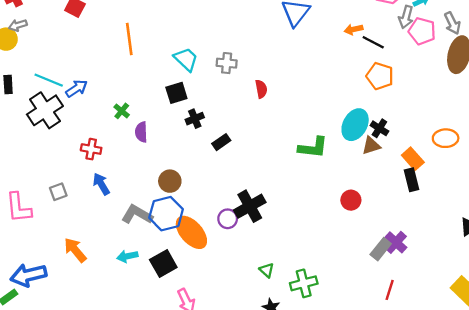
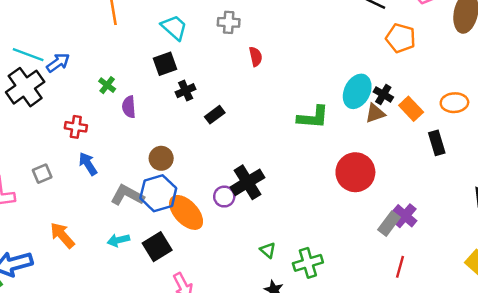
gray cross: (227, 63) -> (229, 22), moved
orange pentagon: (380, 76) -> (401, 38), moved
orange rectangle: (413, 159) -> (411, 109), moved
black rectangle: (411, 180) -> (437, 143), moved
red circle: (351, 200) -> (355, 172), size x1.8

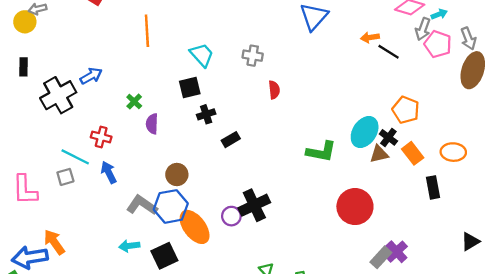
orange pentagon: (401, 38) -> (406, 110), moved
cyan line: (28, 55) -> (75, 157), moved
orange arrow: (62, 235) -> (54, 242), moved

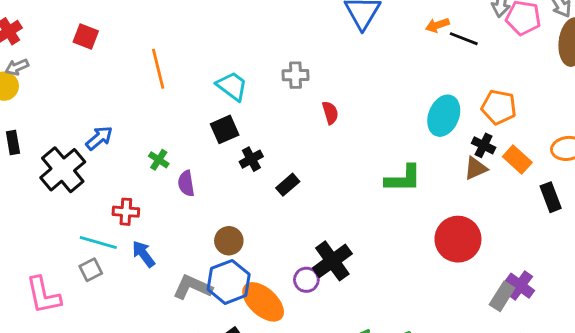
cyan ellipse: (365, 132) -> (444, 116), moved

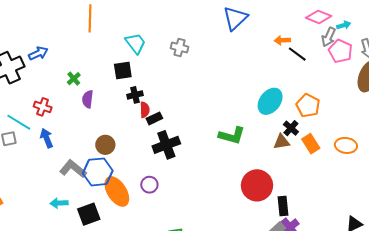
red semicircle: (330, 113) -> (145, 110), moved
black rectangle: (551, 197) -> (283, 206), moved
black cross: (332, 261) -> (166, 145), moved

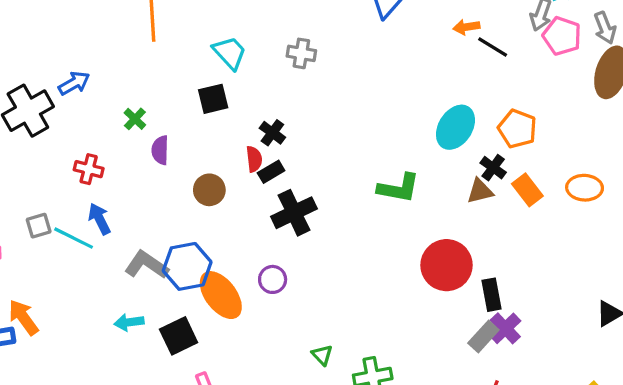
black cross: (135, 95) -> (272, 133), moved, turned -35
cyan line: (19, 122) -> (74, 238), moved
brown circle: (105, 145) -> (209, 190), moved

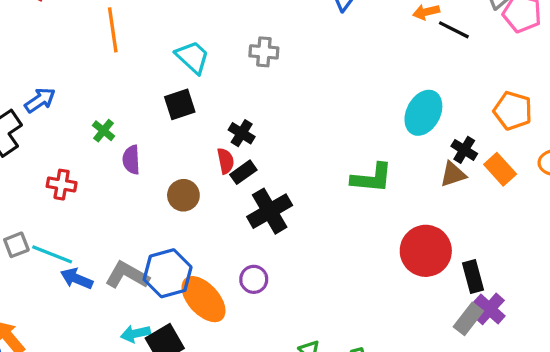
orange pentagon: (517, 129) -> (513, 111), moved
blue arrow: (99, 219) -> (77, 279), moved, turned -36
cyan arrow: (129, 322) -> (135, 334), moved

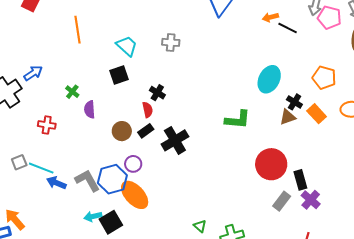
black rectangle: (243, 172) -> (146, 131), moved
gray L-shape: (127, 275) -> (87, 180), turned 32
purple circle: (254, 279) -> (133, 164), moved
gray rectangle: (468, 319) -> (282, 201), moved

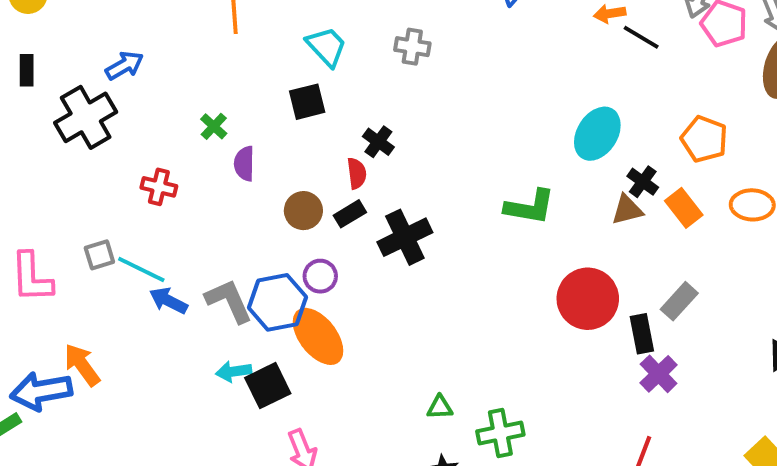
blue arrow: (33, 73) -> (124, 65), moved
gray rectangle: (282, 201) -> (679, 301), moved
green triangle: (200, 226) -> (440, 407), turned -48

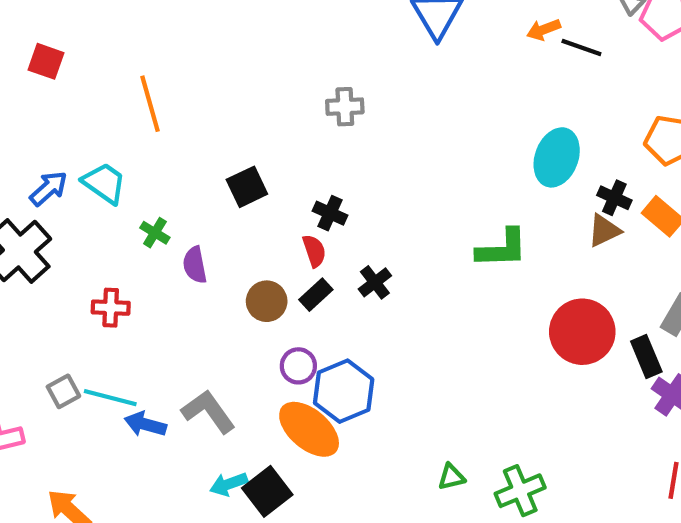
cyan trapezoid: (327, 46) -> (104, 183), moved
black cross: (405, 237) -> (375, 282), moved, size x0.6
blue hexagon: (277, 302) -> (344, 391), moved

